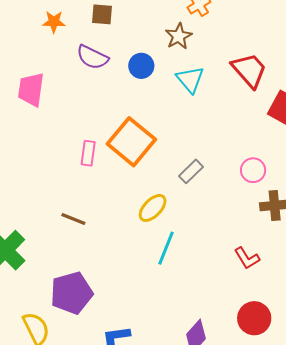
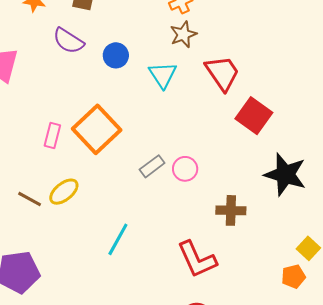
brown star: (179, 36) -> (183, 34), moved
pink circle: (253, 170) -> (185, 169), moved
yellow ellipse: (153, 208) -> (64, 192), moved
red L-shape: (247, 258) -> (197, 259), size x1.6

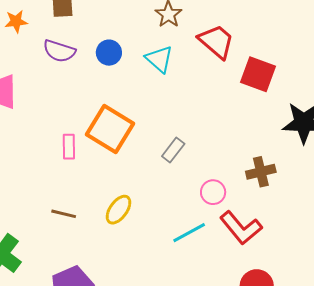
pink circle: (185, 169) -> (213, 192), moved
yellow ellipse: (64, 192) -> (119, 210), moved
cyan line: (118, 239) -> (189, 233), moved, turned 48

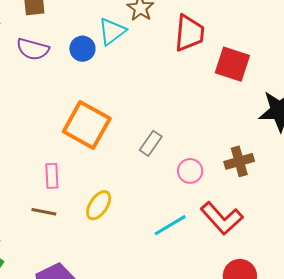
red trapezoid: (216, 41) -> (189, 33), turned 57
cyan triangle: (159, 59) -> (112, 31), moved, turned 44
pink rectangle: (69, 147) -> (52, 176), moved
pink circle: (213, 192) -> (190, 171), moved

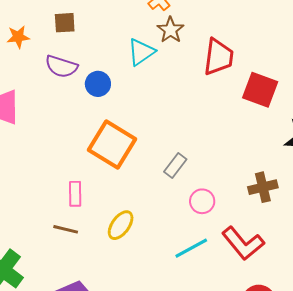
blue circle: (82, 49) -> (98, 84), moved
pink circle: (190, 171) -> (202, 201), moved

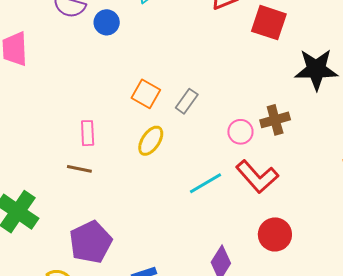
orange square: (112, 145) -> (146, 94), moved, size x0.6
pink circle: (202, 201) -> (240, 132), moved
yellow ellipse: (121, 225) -> (151, 141), moved

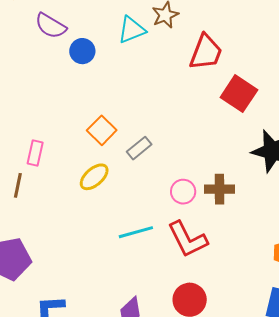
brown line: (79, 169) -> (18, 185), turned 75

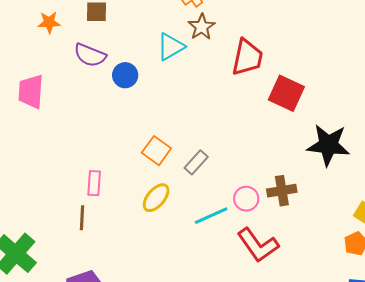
cyan line: (136, 232) -> (211, 216), moved

